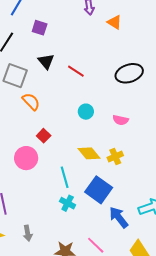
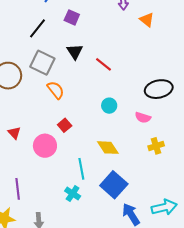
black ellipse: (129, 73) -> (159, 89), moved
yellow cross: (115, 157) -> (156, 146), moved
cyan cross: (68, 203) -> (73, 194), moved

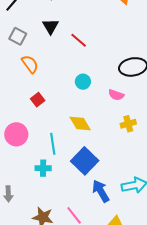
gray square: (42, 63) -> (18, 36), size x0.7
pink circle: (45, 146) -> (16, 134), moved
cyan cross: (73, 194) -> (43, 168), turned -35

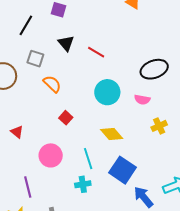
cyan circle: (83, 82) -> (107, 92), size x1.6

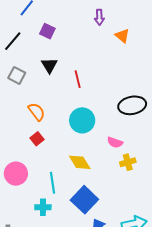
red line: (96, 52) -> (78, 79), turned 36
orange semicircle: (52, 84) -> (37, 112), moved
pink semicircle: (142, 100) -> (115, 142), moved

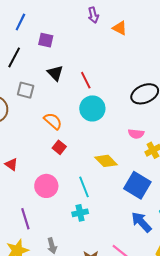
cyan circle: (82, 120) -> (92, 108), moved
blue square: (84, 200) -> (137, 185), moved

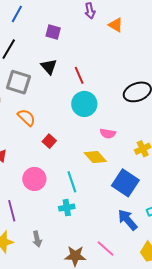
purple square: (46, 40) -> (53, 32), moved
gray square: (26, 90) -> (18, 82), size x1.4
orange semicircle: (53, 121) -> (26, 117), moved
pink semicircle: (136, 134) -> (108, 134), moved

